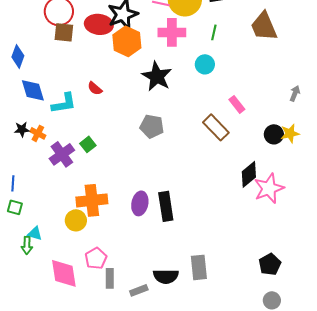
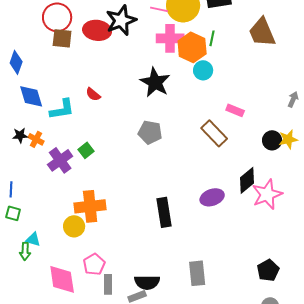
orange hexagon: (127, 41) -> (192, 47), moved
pink rectangle: (237, 104) -> (235, 110), turned -30
purple ellipse: (140, 203) -> (212, 197), moved, turned 60
black semicircle: (166, 276) -> (147, 282), moved

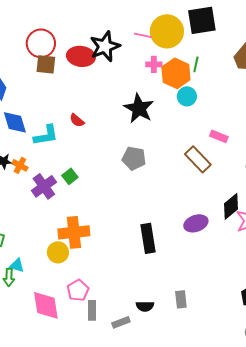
pink cross: (170, 38) -> (154, 64), size x0.6
gray rectangle: (197, 273) -> (181, 299), size x0.7
black semicircle: (147, 282) -> (145, 306), moved, size x0.7

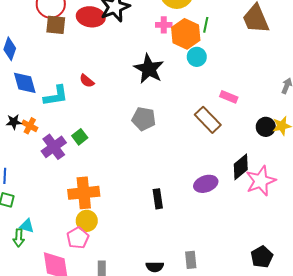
black rectangle: (148, 238) -> (158, 199), size x0.7
yellow circle: (58, 252) -> (87, 221), moved
pink pentagon: (78, 290) -> (78, 238), moved

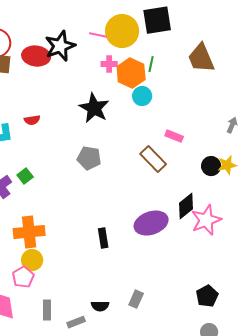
red semicircle: (87, 81) -> (32, 120), turned -49
purple ellipse: (206, 184) -> (151, 223), size x1.4
gray rectangle: (191, 260) -> (136, 299), turned 30

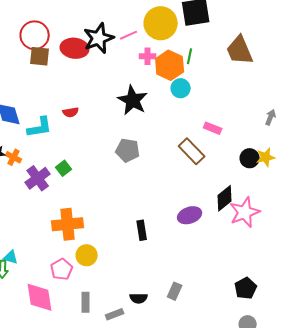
pink line: (98, 35) -> (129, 35), moved, turned -36
purple ellipse: (151, 223) -> (190, 215), size x0.7
yellow circle: (32, 260) -> (87, 255), moved

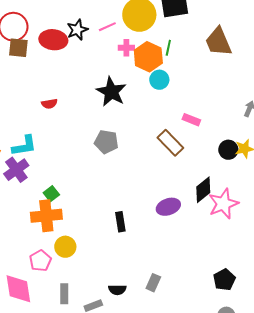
black star: (99, 38) -> (77, 30), size x0.7
cyan L-shape: (40, 127) -> (24, 146), moved
green square: (64, 168) -> (51, 194), moved

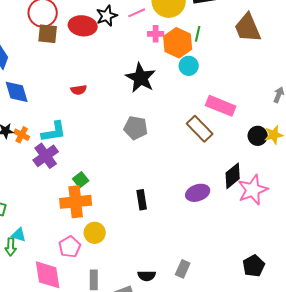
pink rectangle: (191, 120) -> (221, 106), size x1.6
black rectangle: (120, 222) -> (142, 200), moved

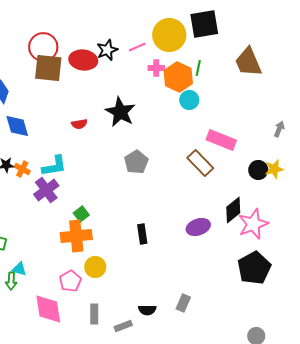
brown square: (48, 34) -> (48, 68), size x1.4
black star: (141, 78) -> (120, 112), moved
gray pentagon: (136, 128) -> (136, 162), turned 30
black pentagon: (254, 266) -> (254, 268), moved, size x1.5

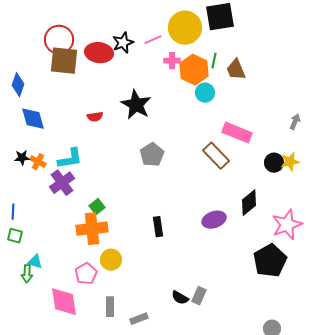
brown trapezoid: (248, 62) -> (236, 70), moved, size x0.7
pink star: (253, 224) -> (287, 225), moved
black semicircle: (147, 310) -> (180, 298), moved, turned 30

